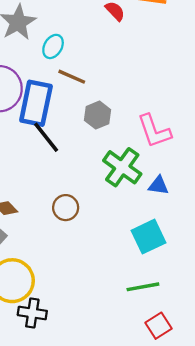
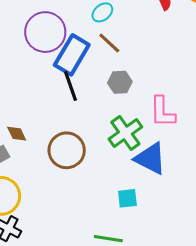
blue triangle: (159, 185) -> (150, 159), size x1.8
brown circle: (66, 208) -> (67, 150), size x1.6
cyan square: (149, 237) -> (127, 198), size x0.7

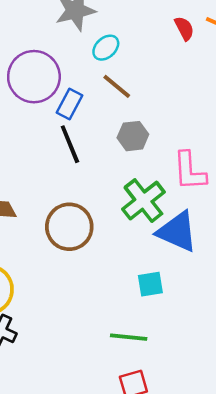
blue rectangle: (72, 55) -> (69, 104), size x0.6

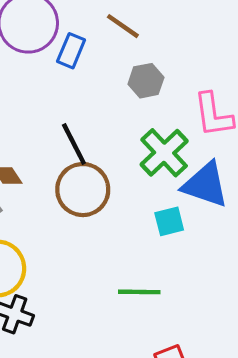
black line: (70, 144) -> (74, 144), moved
cyan square: (150, 284) -> (169, 221), moved
green line: (129, 337) -> (139, 292), moved

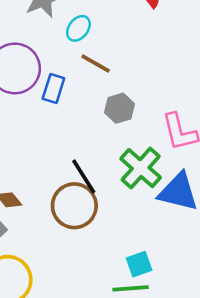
black line: (74, 144) -> (84, 176), moved
cyan square: (169, 221) -> (139, 264), moved

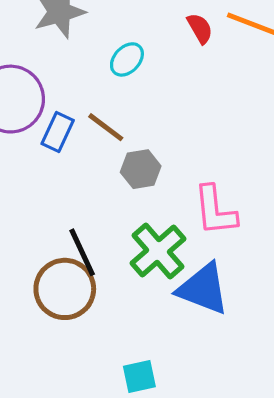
cyan ellipse: (78, 28) -> (127, 59), moved
brown line: (96, 63) -> (106, 127), moved

